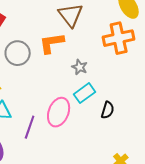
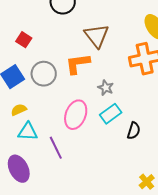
pink ellipse: (59, 112) -> (76, 115), moved
purple line: (30, 127) -> (56, 148), turned -45

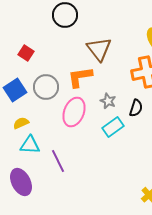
pink ellipse: (76, 115) -> (74, 112), moved
black semicircle: (134, 131) -> (136, 108), moved

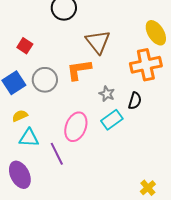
pink ellipse: (74, 112) -> (76, 127), moved

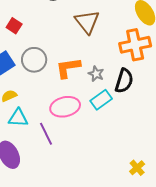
orange L-shape: (79, 70) -> (68, 68), moved
black semicircle: (135, 101) -> (124, 81), size x1.4
pink ellipse: (76, 127) -> (65, 107), turned 56

